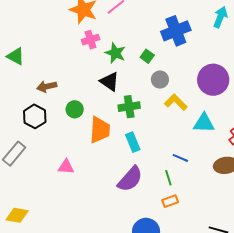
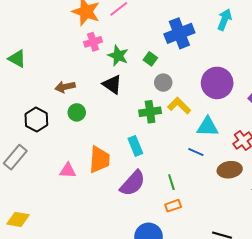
brown arrow: (47, 86) -> (65, 87), moved
green cross: (129, 107) -> (150, 112), moved
orange trapezoid: (100, 130) -> (99, 160), moved
blue line: (180, 158) -> (196, 152), moved

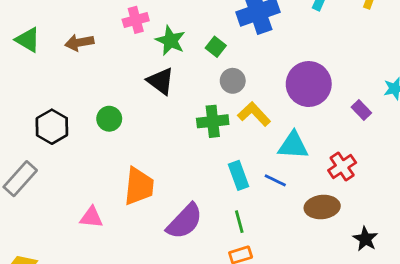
brown arrow: (65, 87) -> (79, 42), moved
cyan rectangle: (135, 146) -> (238, 175), moved
pink triangle: (68, 171) -> (91, 217), moved

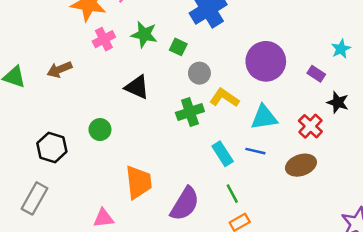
green star: (170, 41) -> (144, 34), moved
black star: (365, 239) -> (338, 102), moved

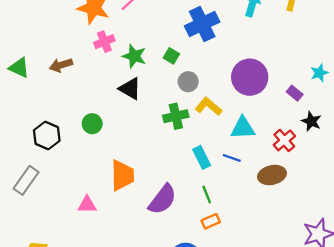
green star: (144, 34) -> (134, 56), moved

